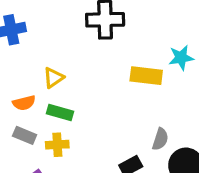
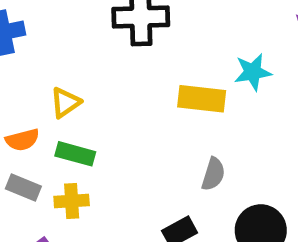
gray semicircle: (160, 139) -> (213, 174), moved

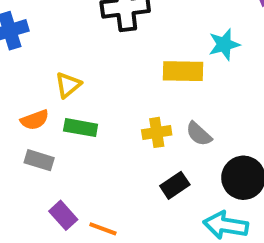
gray semicircle: (213, 174) -> (199, 134), turned 120
yellow cross: (72, 201) -> (157, 132), moved

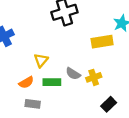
gray semicircle: (199, 134) -> (73, 74), moved

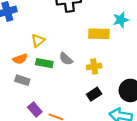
yellow cross: (94, 77) -> (94, 66), moved

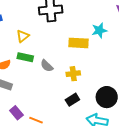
yellow triangle: (38, 41) -> (23, 36), moved
green rectangle: (44, 63) -> (25, 57), moved

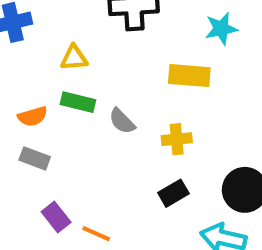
cyan star: (99, 30) -> (221, 29), moved
yellow triangle: (23, 36) -> (74, 58), turned 32

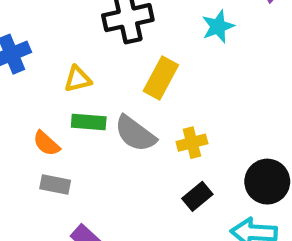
yellow rectangle: (189, 76) -> (161, 78), moved, turned -57
orange semicircle: (33, 116) -> (46, 143), turned 68
gray semicircle: (122, 121) -> (135, 134), size x1.5

